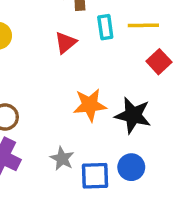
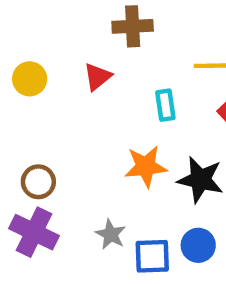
cyan rectangle: (105, 27) -> (165, 105), moved
red triangle: (66, 43) -> (97, 77), moved

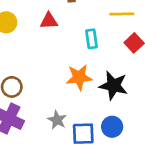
red triangle: (97, 77) -> (49, 21), turned 36

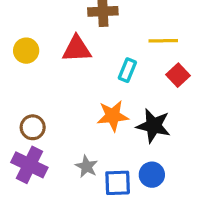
red triangle: (49, 21) -> (77, 49), size x1.4
cyan rectangle: (91, 39) -> (127, 70), turned 30

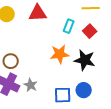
red square: (178, 75) -> (90, 31), moved
gray star: (87, 167) -> (31, 85), moved

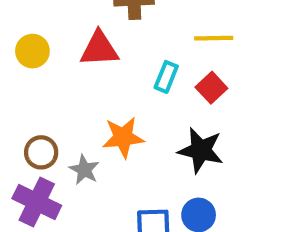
orange star: (60, 54) -> (123, 137), moved
gray star: (31, 85) -> (84, 170), moved

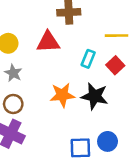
black star: (201, 150) -> (95, 96), moved
gray star: (84, 170) -> (13, 73), moved

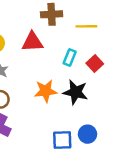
yellow line: (117, 36) -> (86, 26), moved

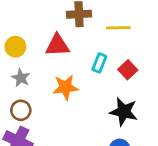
orange star: (46, 91) -> (65, 87), moved
black star: (76, 92) -> (124, 112), moved

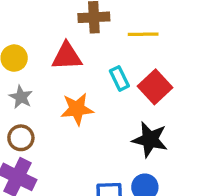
cyan rectangle: (99, 63) -> (119, 78), turned -48
red square: (128, 70) -> (155, 87), size x1.4

